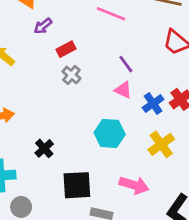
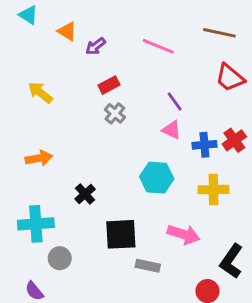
purple arrow: (43, 26) -> (96, 46), moved
blue cross: (153, 104) -> (204, 145), turned 30
yellow cross: (161, 144) -> (213, 190), turned 35

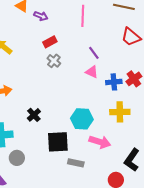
purple arrow: (96, 46) -> (41, 16), turned -120
pink line: (158, 46) -> (83, 16), turned 70
cyan hexagon: (157, 178) -> (82, 119), moved

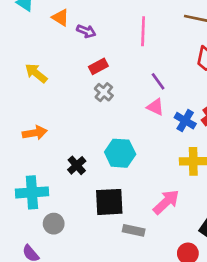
blue cross: (114, 82) -> (185, 121), turned 35
cyan hexagon: (82, 119) -> (120, 153), moved
pink arrow: (100, 142) -> (166, 202), turned -60

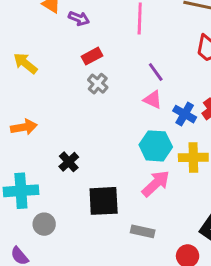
cyan hexagon: (120, 153) -> (156, 146), moved
pink arrow: (166, 202) -> (156, 184), moved
gray rectangle: (134, 230) -> (143, 231), moved

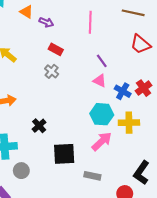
red rectangle: (92, 56) -> (56, 49), turned 56
gray cross: (98, 84) -> (52, 71), moved

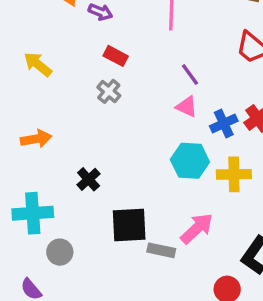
blue cross: (123, 91) -> (224, 124), turned 35
pink arrow: (102, 141) -> (197, 228), moved
gray rectangle: (92, 176) -> (161, 250), moved

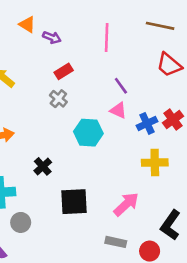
red rectangle: (116, 56) -> (64, 71), turned -60
cyan hexagon: (190, 161) -> (88, 133), moved
gray rectangle: (161, 250) -> (116, 242), moved

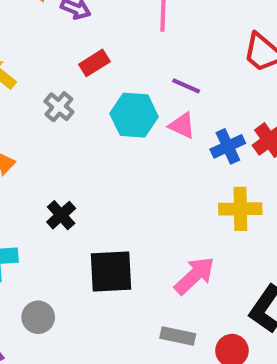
purple line: (121, 86) -> (186, 86), turned -30
gray cross: (58, 99) -> (59, 107), moved
cyan hexagon: (88, 133) -> (134, 115), moved
gray circle: (21, 222) -> (38, 317), moved

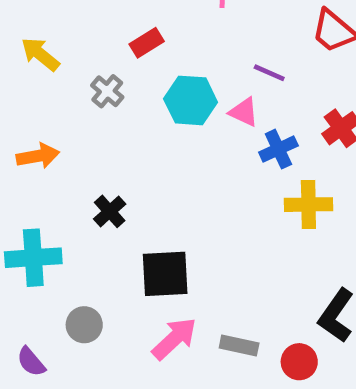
purple line: (186, 86) -> (269, 73), moved
blue cross: (228, 146) -> (278, 149), moved
pink arrow: (194, 276) -> (174, 339), moved

